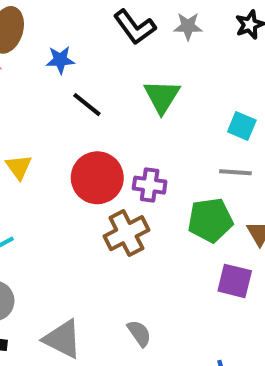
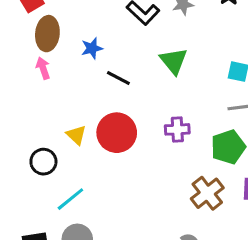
red circle: (97, 178) -> (117, 133), moved
brown cross: (126, 233) -> (207, 193), moved

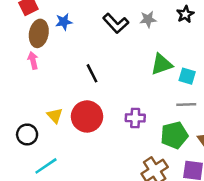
blue star: (92, 48) -> (64, 22), moved
green triangle: (174, 61) -> (162, 64), moved, turned 45
black line: (118, 78) -> (92, 73), turned 30

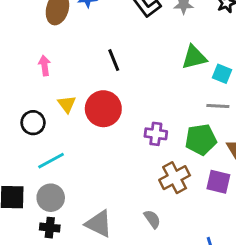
pink arrow: (33, 60) -> (45, 66), moved
purple cross: (135, 118) -> (156, 134), moved

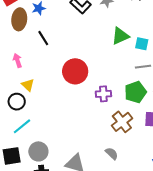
black line: (114, 60) -> (43, 38), moved
yellow triangle: (67, 104) -> (28, 85), moved
red circle: (103, 109) -> (75, 71), moved
cyan line: (51, 161) -> (22, 126), moved

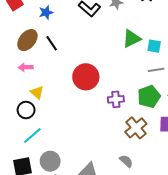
brown ellipse: (19, 19) -> (27, 40), moved, turned 35
pink arrow: (17, 60) -> (26, 67), turned -72

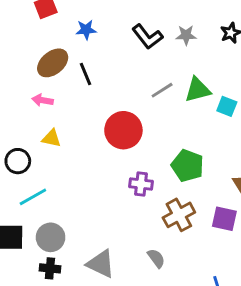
gray line: (156, 70) -> (162, 90), moved, turned -35
yellow triangle: (37, 92) -> (51, 138), turned -40
green pentagon: (149, 97) -> (187, 166), moved, turned 30
purple cross: (116, 99) -> (141, 184), moved
black circle: (26, 110) -> (18, 161), moved

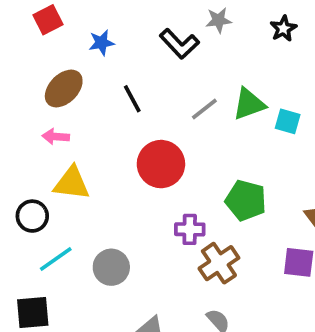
gray star: (186, 35) -> (219, 20), moved
black line: (85, 74) -> (132, 99), moved
yellow triangle: (51, 138) -> (72, 183), size x1.5
brown cross: (179, 215) -> (219, 263), moved
gray circle: (51, 237) -> (111, 267), moved

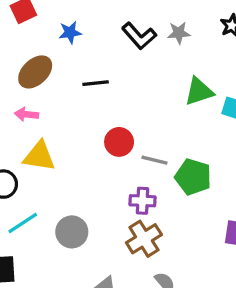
gray star: (219, 20) -> (179, 33), moved
black line: (132, 99) -> (96, 83), turned -70
gray line: (204, 109) -> (154, 160), moved, turned 50
red circle: (161, 164) -> (119, 142), size x0.7
brown cross: (219, 263) -> (144, 239), moved

